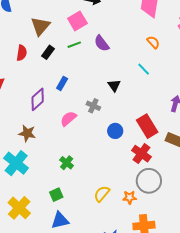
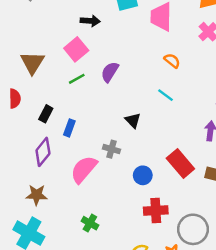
purple semicircle: (102, 43) -> (110, 72), turned 78
black rectangle: (48, 52) -> (46, 114), moved
pink semicircle: (68, 119) -> (84, 169), size x1.4
red cross: (141, 154) -> (156, 211), moved, turned -30

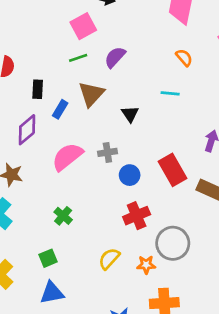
brown triangle: (32, 63) -> (91, 94), moved
cyan line: (165, 95) -> (170, 93), turned -42
black rectangle: (46, 114) -> (38, 89), turned -35
gray cross: (112, 149) -> (107, 152), moved, turned -35
red cross: (156, 211) -> (137, 216), turned -30

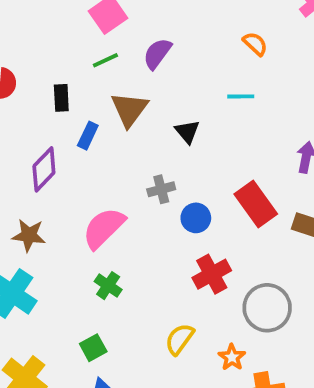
black rectangle: (38, 89) -> (61, 98), moved
pink semicircle: (67, 157) -> (104, 228), moved
orange star: (146, 265) -> (232, 357), moved, turned -30

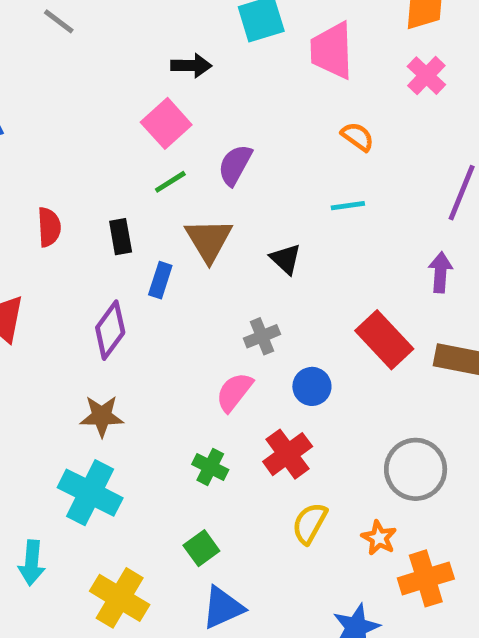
blue circle: (196, 218) -> (312, 386), moved
pink semicircle: (104, 228) -> (234, 392), moved, size x0.7
red cross: (212, 274) -> (288, 454), moved

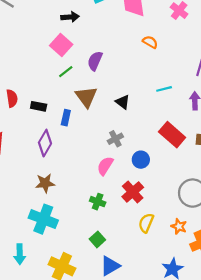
cyan line: (348, 206) -> (164, 89), moved
black rectangle: (121, 237) -> (39, 106), moved, turned -63

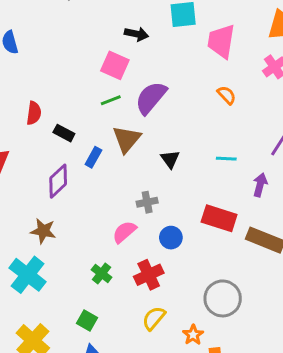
pink square: (61, 45) -> (115, 65), turned -35
purple semicircle: (95, 61) -> (151, 98), size x1.4
red rectangle: (172, 135) -> (219, 218), turned -40
green square: (97, 239) -> (87, 320), turned -35

